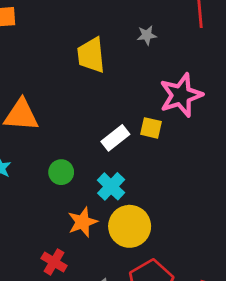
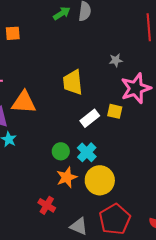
gray star: (147, 35) -> (116, 60), moved
yellow trapezoid: (91, 55) -> (73, 82), moved
green circle: (61, 172) -> (61, 151), moved

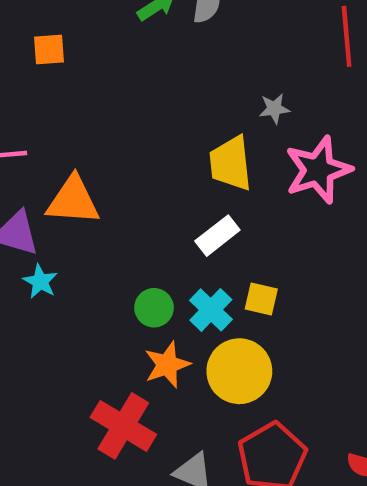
yellow trapezoid: (73, 82) -> (231, 163), moved
yellow square: (115, 111) -> (261, 299), moved
red cross: (47, 205) -> (123, 426), size x1.6

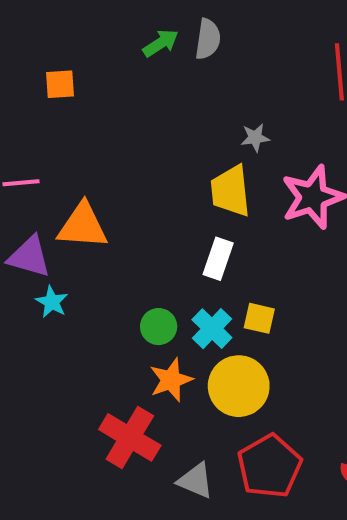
gray star: (274, 109) -> (255, 138), moved
white rectangle: (217, 236) -> (218, 259), turned -33

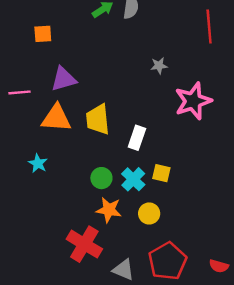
yellow trapezoid: (230, 191) -> (98, 119), moved
purple triangle: (29, 257) -> (64, 79), moved, turned -32
orange star: (171, 380) -> (109, 210), turned 30
yellow circle: (239, 386) -> (149, 213), size x0.6

